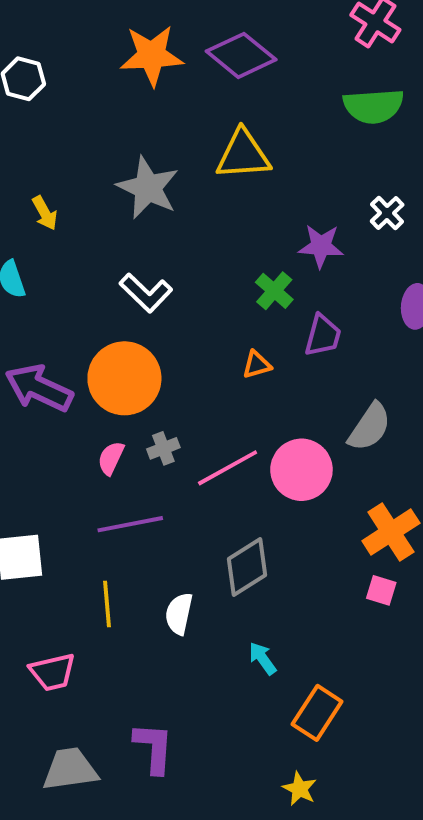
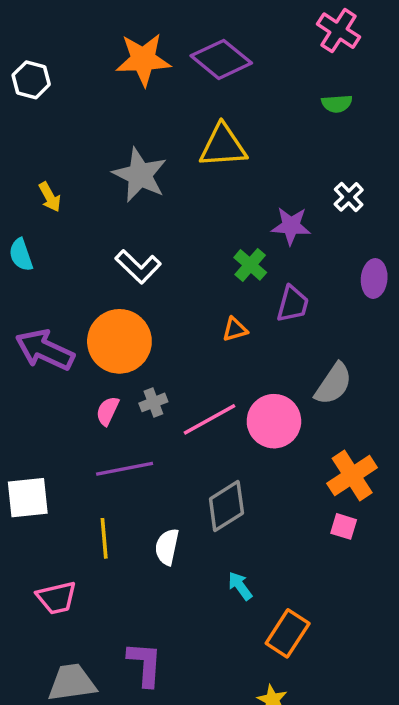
green semicircle: (373, 106) -> (337, 104), size x0.6

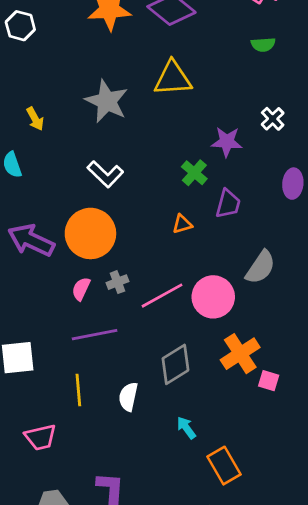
orange cross: (352, 476) -> (240, 354), moved
orange rectangle: (288, 633) -> (224, 466), turned -63

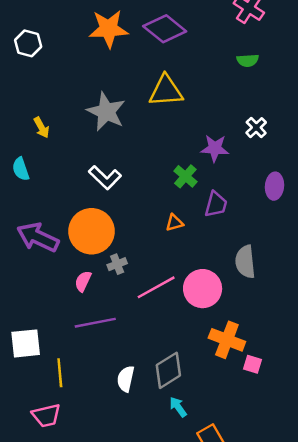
gray semicircle: (260, 267) -> (245, 262), turned 140
gray cross: (117, 282) -> (117, 264), moved
orange cross: (240, 354) -> (227, 340), turned -36
gray diamond: (175, 364) -> (168, 370), moved
yellow line: (78, 390) -> (60, 373), moved

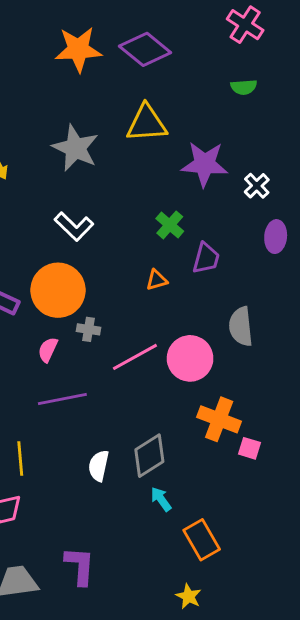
white cross: (256, 128) -> (257, 186), moved
purple star: (215, 148) -> (205, 164), moved, size x1.4
gray cross: (117, 264) -> (88, 329), turned 30

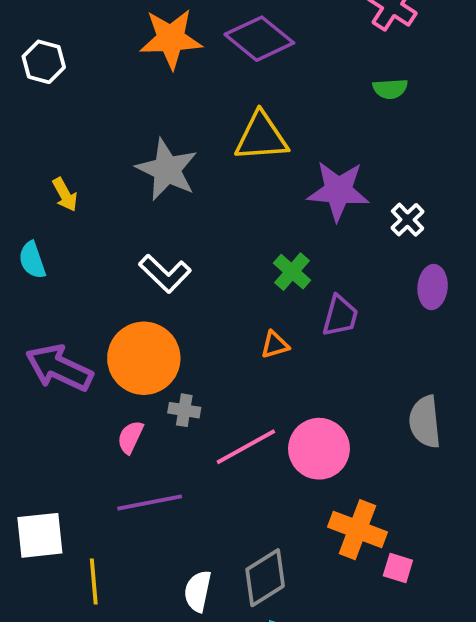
gray semicircle: (241, 326) -> (425, 422), moved

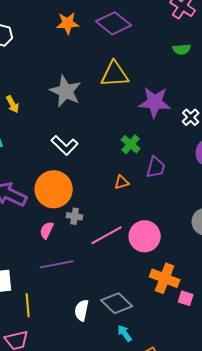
orange star: (171, 39) -> (68, 23), size x0.7
gray diamond: (265, 578) -> (117, 303), turned 76

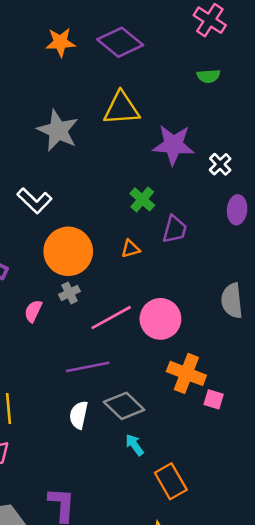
white L-shape: (65, 145) -> (34, 201), moved
orange circle: (54, 189) -> (68, 251), moved
gray cross: (75, 216) -> (70, 293), turned -35
purple line: (57, 264) -> (88, 367), moved

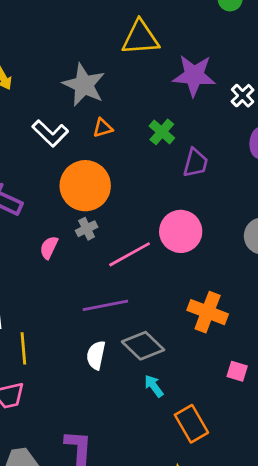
gray star: (58, 131) -> (84, 85), moved
orange triangle: (131, 249) -> (103, 128), moved
pink circle: (160, 319) -> (181, 231), moved
pink square: (214, 399) -> (237, 371), moved

